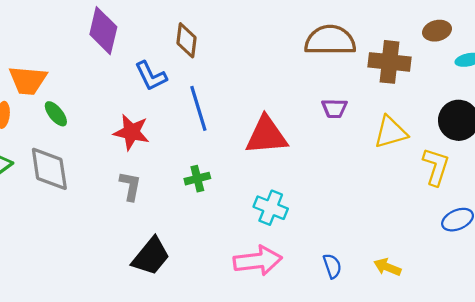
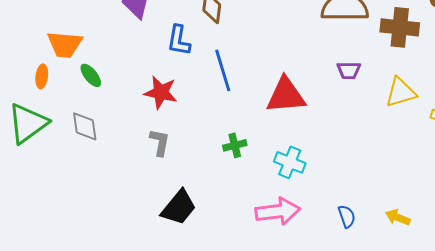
blue L-shape: (151, 76) -> (179, 40), turned 36
gray diamond: (49, 169) -> (85, 126), size x0.7
green cross: (197, 179) -> (235, 145), moved

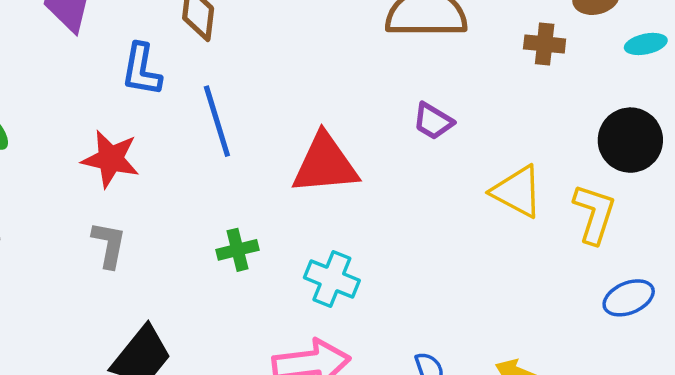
brown cross: (400, 27) -> (545, 44), moved, size x0.6
purple trapezoid: (349, 70) -> (433, 121), turned 30
yellow triangle: (401, 92) -> (517, 192), moved, turned 44

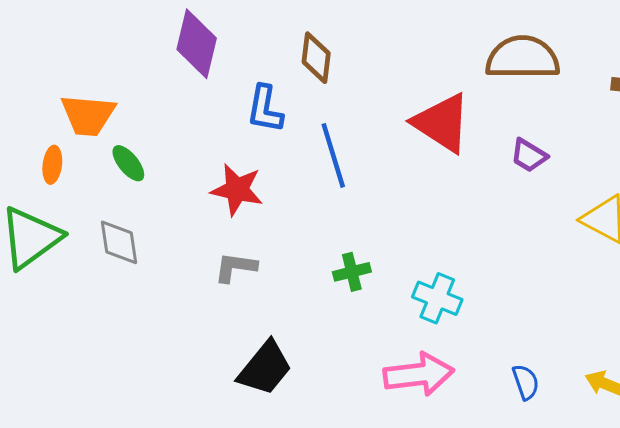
red triangle: (325, 164) -> (442, 123), moved, turned 38
gray L-shape: (109, 245) -> (235, 267), turned -93

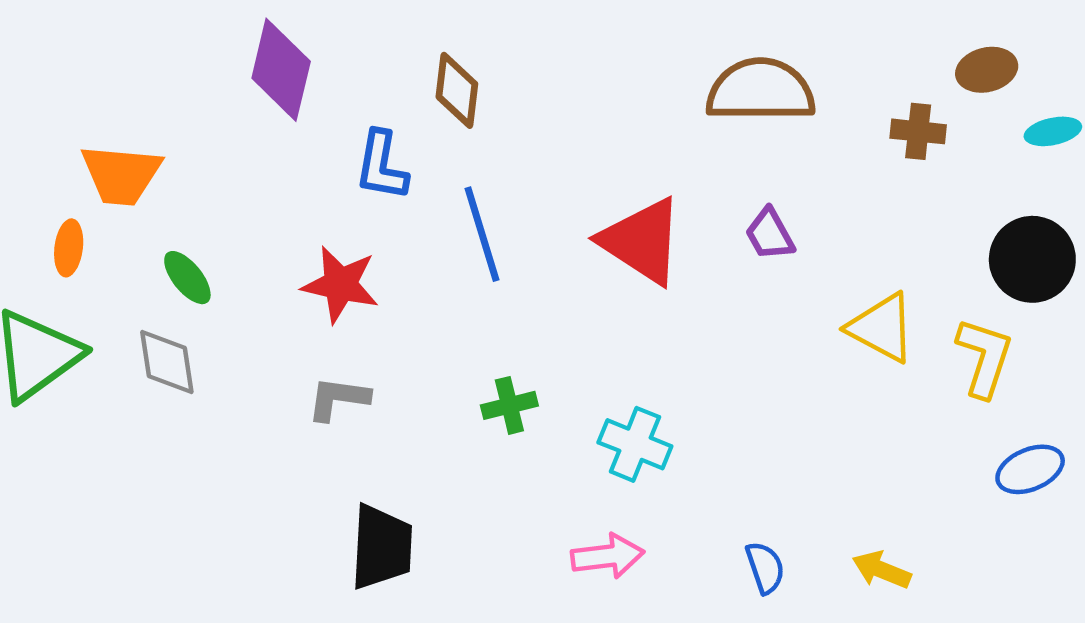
red triangle: (442, 123) -> (642, 241), moved
purple trapezoid: (529, 155) -> (770, 234), turned 30
green ellipse: (128, 163) -> (187, 278), moved
black trapezoid: (265, 368) -> (382, 547), turned -36
pink arrow: (419, 374) -> (608, 556), size x0.7

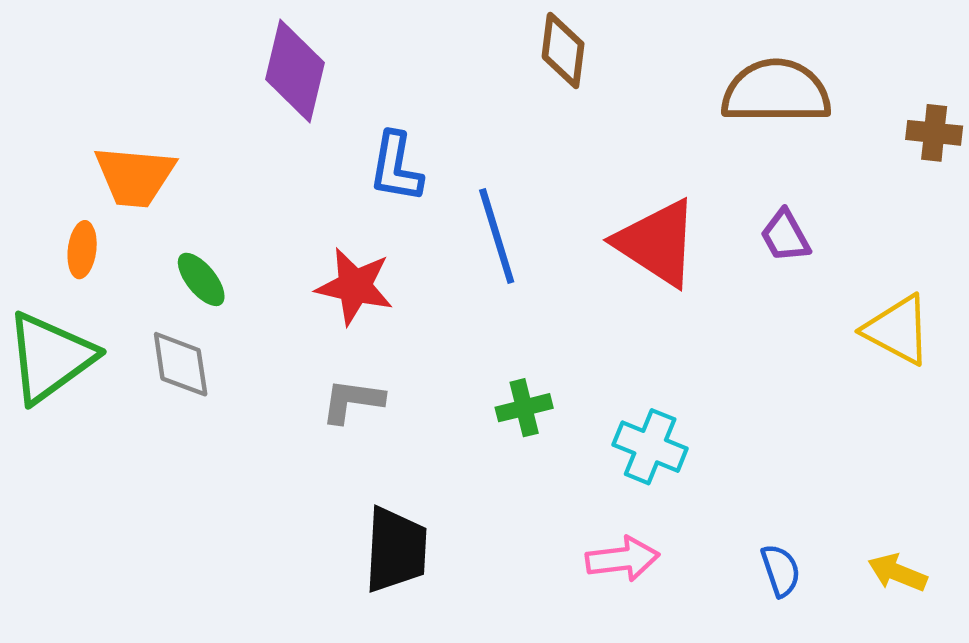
brown diamond: (457, 90) -> (563, 50), moved

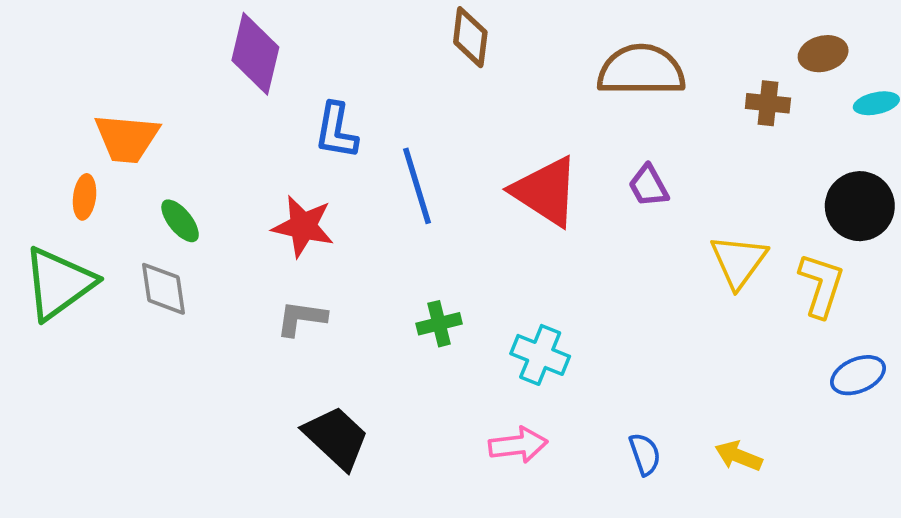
yellow triangle: (897, 330) -> (739, 261), turned 38
black trapezoid: (396, 550) -> (336, 438), turned -50

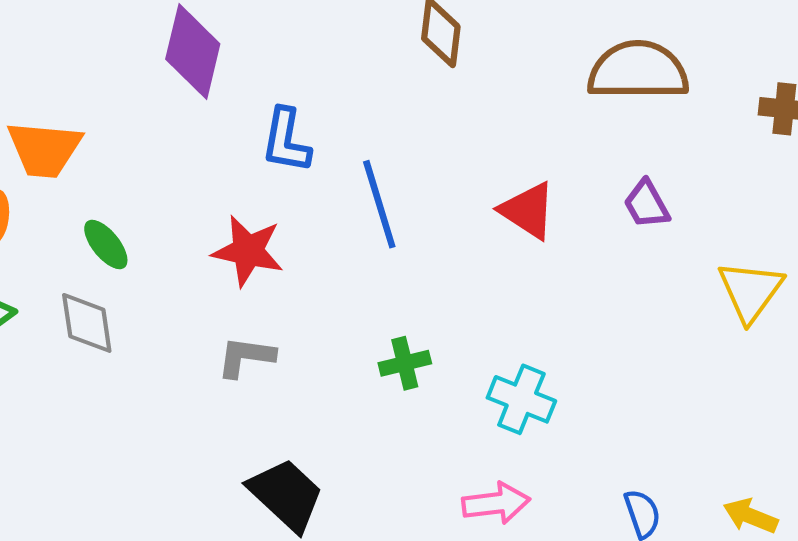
red triangle: (546, 191) -> (528, 211), size x0.7

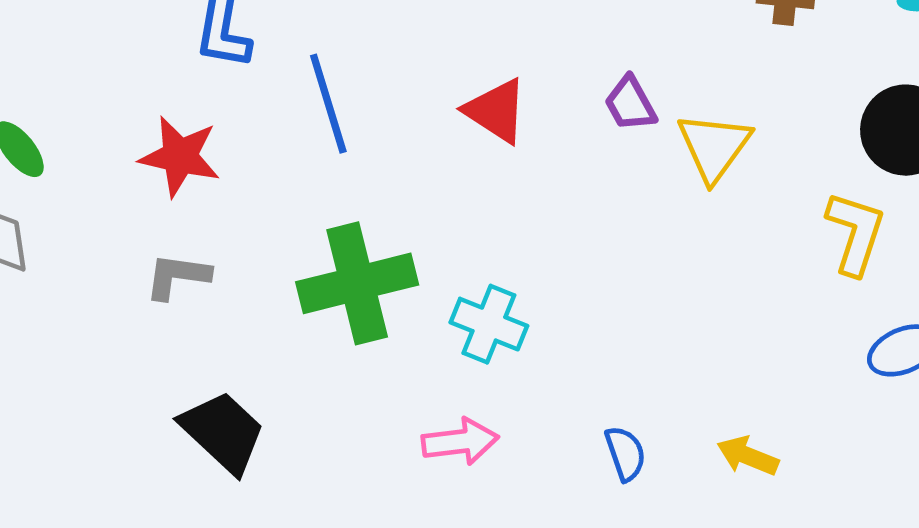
yellow triangle: (750, 291) -> (714, 147), moved
green cross: (405, 363) -> (357, 283), size x2.0

